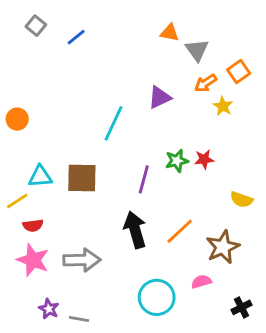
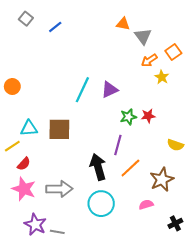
purple triangle: (160, 97) -> (110, 90), moved
purple line: (144, 179) -> (118, 145), moved
red semicircle: (33, 225) -> (24, 164), turned -40
cyan circle: (157, 297) -> (101, 204), moved
purple star: (49, 309) -> (35, 224), size x1.5

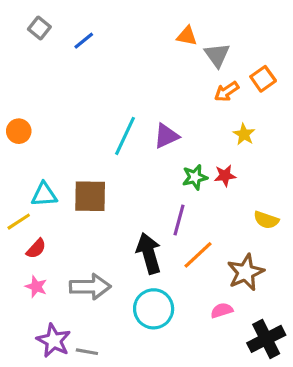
yellow star: (162, 77) -> (244, 134), moved
pink star: (24, 189) -> (36, 287), size x0.6
black cross: (175, 223) -> (266, 339), size x1.6

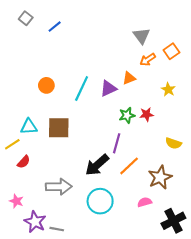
orange triangle: (187, 36) -> (129, 78), moved, turned -32
orange circle: (19, 131) -> (46, 85), moved
yellow star: (244, 134) -> (168, 90), moved
black arrow: (149, 253) -> (97, 165), turned -115
pink star: (36, 287) -> (16, 201), moved

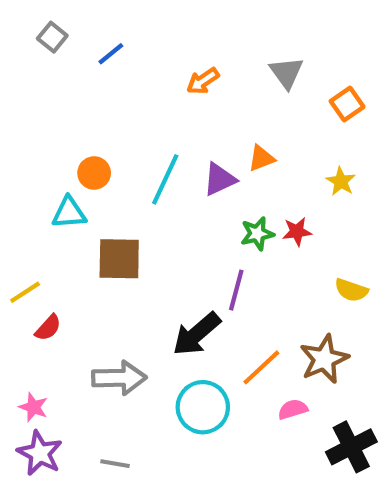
orange arrow: (148, 60) -> (203, 81), moved
cyan triangle: (29, 127) -> (69, 213), moved
orange line: (129, 166) -> (261, 367), moved
purple star: (35, 222) -> (40, 453), moved

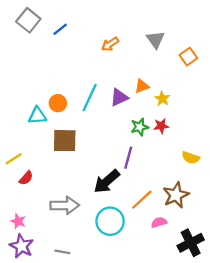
gray square: (52, 37) -> (28, 20), size x1.5
orange circle: (94, 173) -> (58, 103), moved
yellow star: (341, 181) -> (162, 99), moved

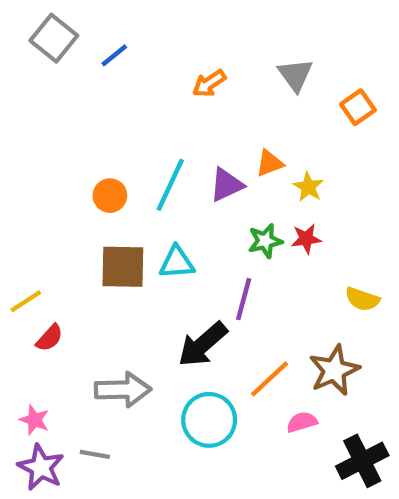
cyan triangle: (37, 116) -> (177, 262), moved
gray line: (62, 252) -> (95, 454), moved

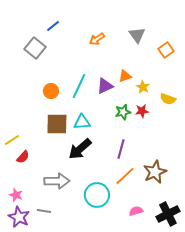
gray square: (54, 38) -> (35, 48), moved
purple line: (244, 299) -> (121, 149), moved
yellow semicircle: (362, 299) -> (168, 99), moved
black arrow: (203, 344) -> (80, 149), moved
pink semicircle: (302, 422) -> (136, 211), moved

